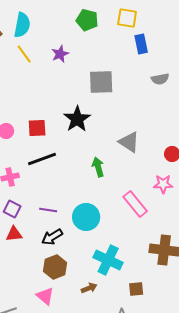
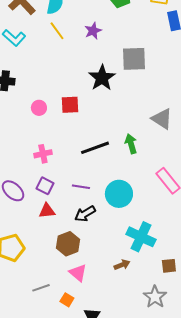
black star: (77, 119) -> (102, 78), moved
black line: (42, 159) -> (95, 148), moved
brown hexagon: (55, 267) -> (68, 244), moved

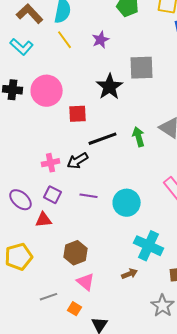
pink circle: (39, 108) -> (47, 91), moved, size x2.0
green arrow: (131, 144) -> (139, 137), moved
black line: (95, 148) -> (103, 139), moved
red triangle: (47, 211) -> (44, 220), moved
black arrow: (85, 214) -> (78, 161), moved

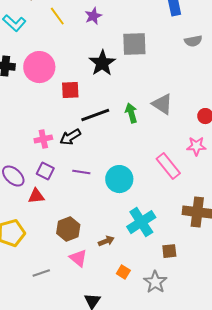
cyan cross: (149, 246) -> (141, 222), turned 32
brown arrow: (130, 274) -> (106, 241), moved
orange square: (75, 309) -> (123, 272), moved

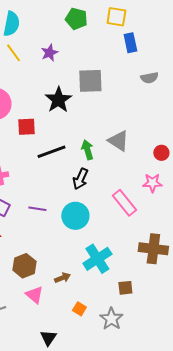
black arrow: (70, 137) -> (80, 179), moved, turned -35

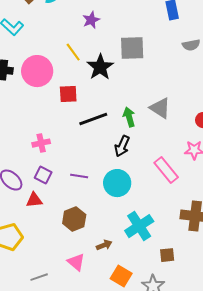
yellow line: (13, 53) -> (73, 52), moved
brown hexagon: (24, 266) -> (74, 219), moved
orange square: (79, 309) -> (121, 276), size x1.5

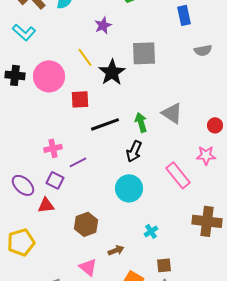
purple line: (79, 176) -> (78, 162), moved, turned -36
cyan cross: (139, 226) -> (151, 231), size x0.5
brown square: (167, 255) -> (164, 265), moved

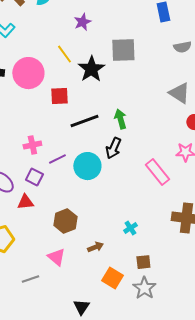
gray triangle: (172, 113) -> (179, 93), moved
cyan circle: (129, 188) -> (87, 166), moved
pink triangle: (88, 267) -> (56, 257), moved

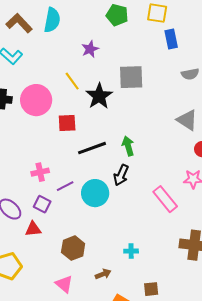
cyan cross: (130, 228) -> (131, 251), moved, turned 32

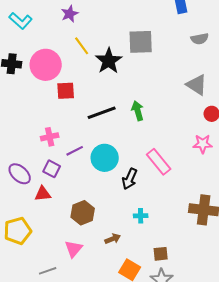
purple star: (90, 49) -> (70, 14), moved
red square: (67, 123) -> (66, 91), moved
black arrow: (121, 175) -> (130, 179), moved
pink rectangle: (165, 199) -> (159, 162), moved
pink triangle: (64, 284) -> (74, 249), turned 30

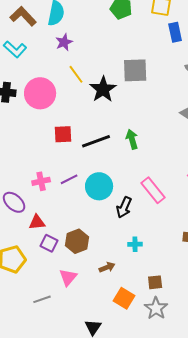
red square: (66, 91) -> (63, 134), moved
pink cross: (50, 137) -> (41, 181), moved
purple square: (52, 169) -> (49, 243), moved

